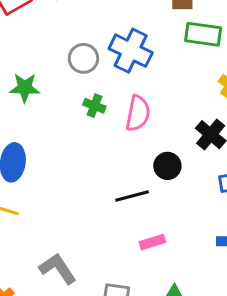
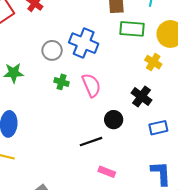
pink semicircle: (138, 113) -> (91, 85), turned -30
pink rectangle: (152, 242) -> (107, 172), turned 42

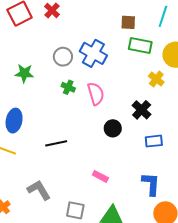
black line: (91, 142) -> (56, 143), moved

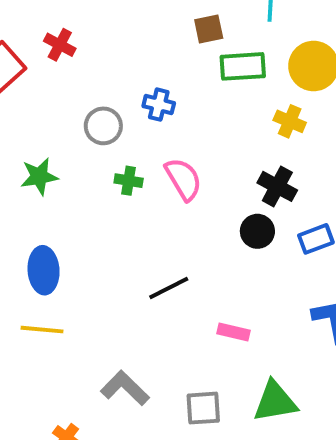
blue cross: (93, 53) -> (159, 105), size x0.6
black circle: (113, 128) -> (257, 231), moved
black line: (56, 143) -> (169, 288), moved

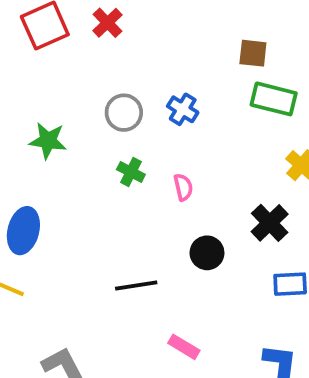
pink semicircle: (183, 179) -> (183, 187), size x0.6
black circle: (257, 231) -> (207, 253), moved

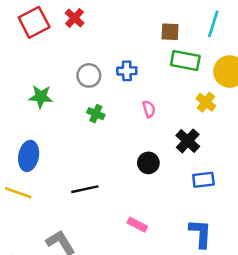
blue cross: (183, 109) -> (127, 71), turned -30
pink semicircle: (183, 187) -> (149, 109), moved
black line: (136, 286) -> (85, 189), moved

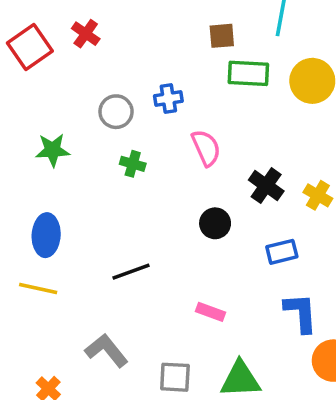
yellow cross: (206, 102) -> (318, 195), moved
pink semicircle: (149, 109) -> (206, 148), size x1.5
blue rectangle: (203, 180) -> (282, 252), moved

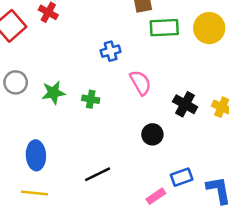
gray circle: (116, 112) -> (16, 82), moved
green star: (53, 150) -> (53, 93), moved
blue rectangle: (282, 252) -> (182, 177), moved
pink rectangle: (211, 312) -> (156, 196), turned -48

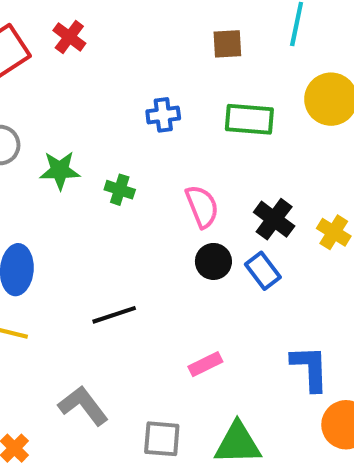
green rectangle: (164, 28) -> (249, 119), moved
pink semicircle: (140, 83) -> (202, 206), moved
blue rectangle: (182, 177) -> (263, 271), moved, turned 65

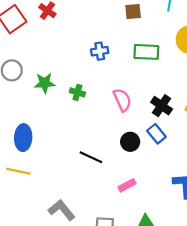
black circle: (213, 261) -> (130, 142), moved
black line: (114, 315) -> (91, 157), moved, turned 45

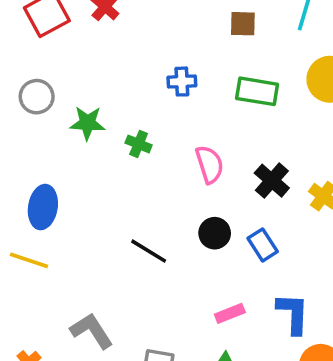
blue rectangle: (156, 134) -> (263, 245), moved
pink rectangle: (127, 185) -> (230, 313), moved

